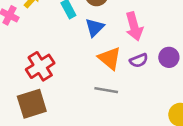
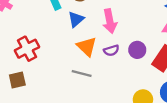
brown square: (32, 104) -> (17, 80), size x0.7

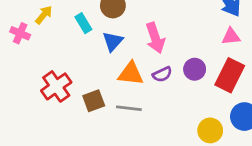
orange triangle: (87, 47) -> (131, 74), turned -30
brown square: (17, 80) -> (94, 101), moved

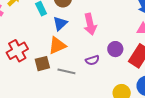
orange triangle: (131, 74) -> (57, 45), moved, turned -36
purple semicircle: (162, 74) -> (92, 60), moved

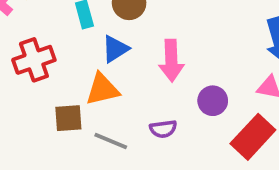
purple circle: (115, 49) -> (213, 101), moved
red cross: (17, 51) -> (34, 60), moved

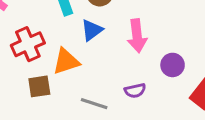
orange triangle: (102, 89) -> (66, 61), moved
brown square: (68, 118) -> (39, 86), moved

